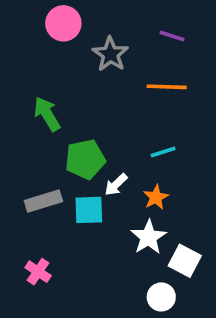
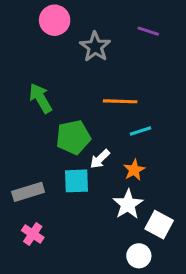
orange line: (167, 87) -> (120, 101), moved
gray rectangle: (43, 201) -> (28, 192), moved

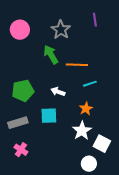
pink circle: (55, 20) -> (20, 30), moved
purple line: (148, 31) -> (95, 20), turned 64
green arrow: (41, 98) -> (51, 55), moved
green pentagon: (73, 137) -> (23, 91), moved
white arrow: (100, 159) -> (58, 92), moved, turned 64

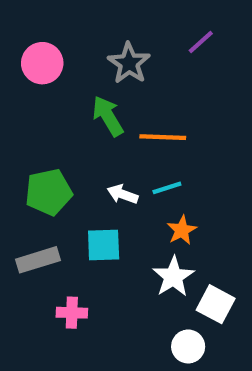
purple line: (95, 20) -> (201, 42), turned 56
cyan line: (90, 84) -> (167, 188), moved
pink cross: (21, 150) -> (72, 313), moved, turned -32

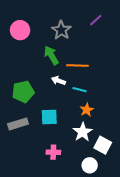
cyan line: (167, 188) -> (80, 90), turned 32
white arrow: (123, 194) -> (58, 81), moved
pink cross: (72, 313) -> (53, 152), moved

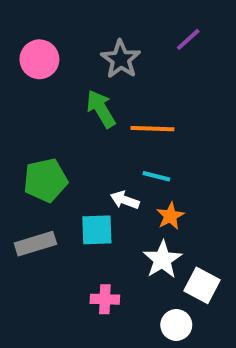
white arrow: (58, 81) -> (125, 200), moved

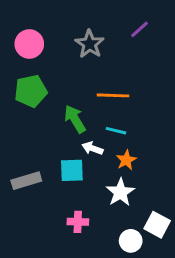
green arrow: (101, 109) -> (75, 119), moved
green pentagon: (45, 180) -> (31, 91), moved
white square: (202, 285) -> (157, 225), moved

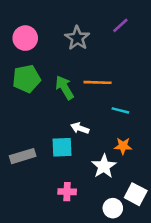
green arrow: (75, 119) -> (65, 88), moved
cyan line: (116, 131) -> (120, 110), moved
orange star: (126, 160) -> (123, 146), moved, turned 30

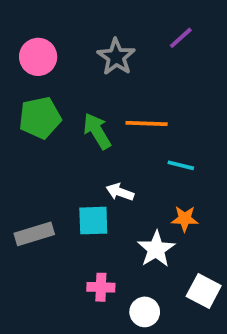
white circle: (113, 208) -> (145, 312), moved

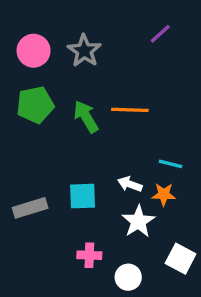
gray star: (116, 57) -> (84, 51), moved
cyan line: (181, 165) -> (170, 164), moved
white arrow: (120, 192) -> (130, 184), moved

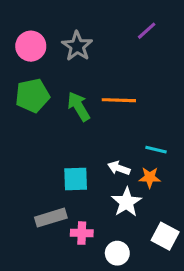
gray rectangle: (30, 208) -> (51, 218), moved

